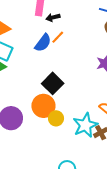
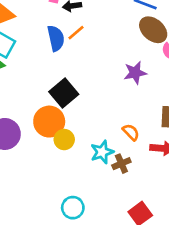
blue semicircle: (43, 43) -> (56, 38), turned -54
cyan star: (85, 125) -> (102, 152), size x0.7

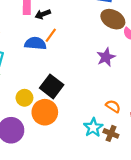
blue semicircle: (56, 38) -> (35, 43), turned -60
yellow circle: (64, 140) -> (24, 98), moved
brown cross: (121, 164) -> (111, 133), turned -32

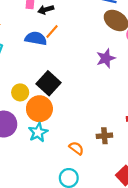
orange semicircle: (113, 106) -> (76, 148), moved
cyan star: (93, 127) -> (38, 132), moved
brown cross: (111, 133) -> (104, 136), turned -32

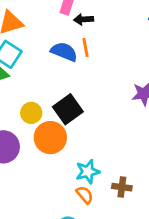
orange line: (52, 31) -> (86, 47), turned -64
cyan star: (38, 132) -> (88, 172), moved

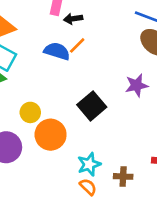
orange line: (86, 47) -> (77, 45), turned 60
black square: (68, 109) -> (92, 106), moved

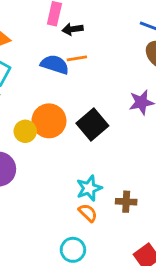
orange line: (77, 45) -> (77, 58), turned 36
orange circle: (51, 135) -> (49, 121), moved

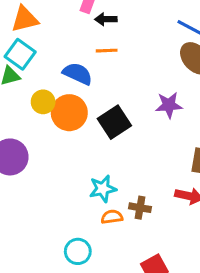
blue semicircle: (55, 65) -> (78, 74), moved
yellow circle: (25, 131) -> (43, 102), moved
orange semicircle: (88, 213) -> (112, 217), moved, turned -60

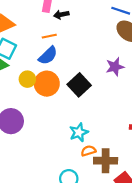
orange line: (107, 51) -> (49, 36), moved
blue semicircle: (78, 74) -> (48, 56), turned 120
brown cross: (140, 208) -> (106, 161), moved, size x1.5

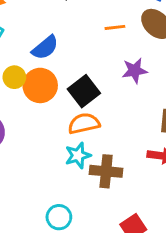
orange line: (49, 36) -> (115, 27), moved
orange semicircle: (88, 151) -> (84, 123), moved, size x1.5
brown cross: (106, 161) -> (106, 171), moved

